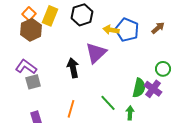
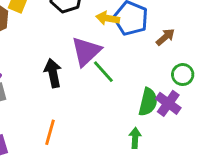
brown arrow: (158, 28) -> (165, 37), moved
green line: (108, 103) -> (103, 72), moved

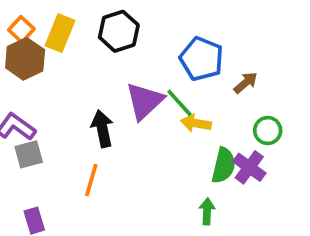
yellow arrow: (108, 18) -> (196, 123), moved
green line: (103, 72) -> (179, 103), moved
orange line: (50, 132) -> (91, 180), moved

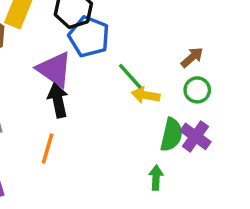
blue pentagon: (202, 59) -> (89, 37), moved
purple triangle: (145, 101) -> (54, 69), moved, turned -42
green circle: (268, 130) -> (197, 90), moved

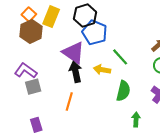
yellow arrow: (146, 95) -> (102, 70), moved
green semicircle: (171, 135) -> (123, 91), moved

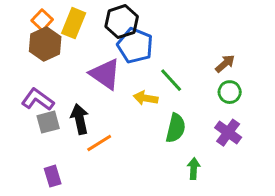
black arrow: (76, 72) -> (80, 119), moved
orange line: (69, 101) -> (99, 143), turned 42

